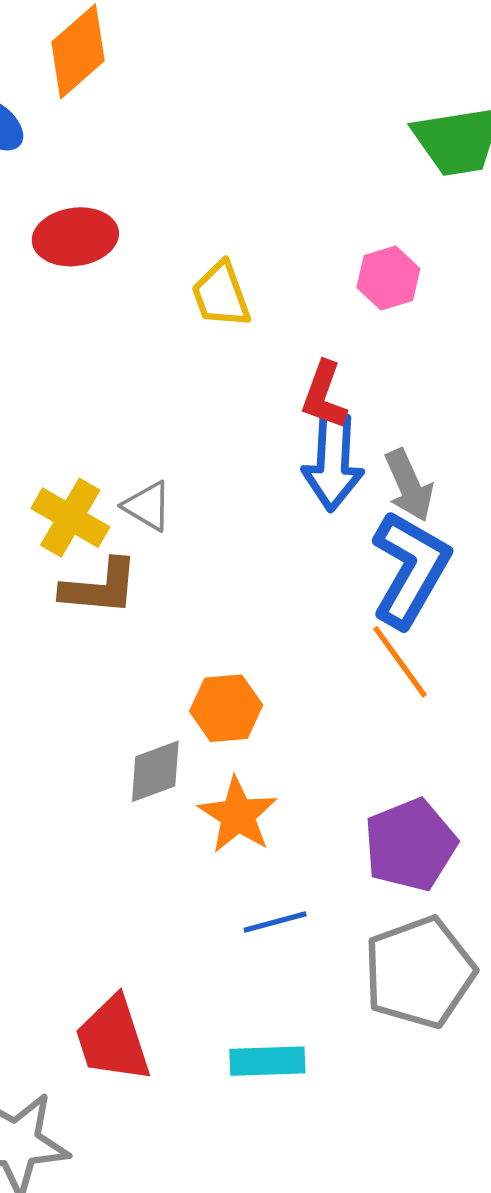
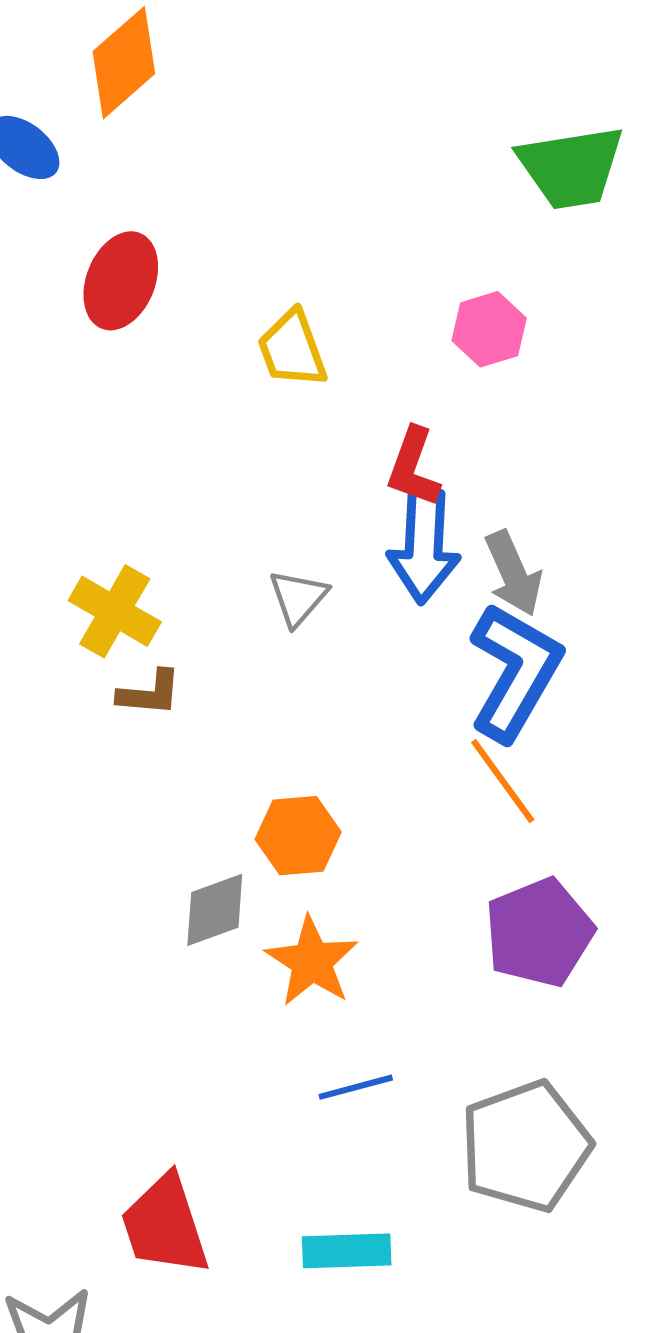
red ellipse: (75, 237) -> (121, 281), turned -60
gray triangle: (148, 506) -> (298, 598), moved, turned 40
brown L-shape: (100, 587) -> (150, 693), size x0.7
purple pentagon: (410, 845) -> (539, 933), moved

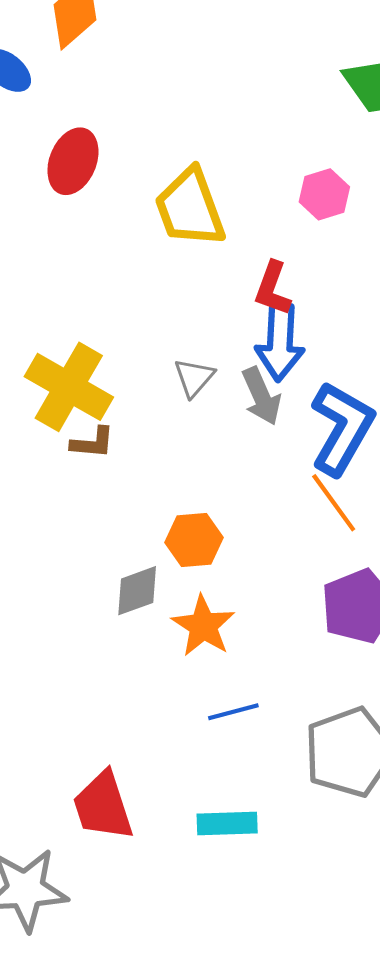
yellow trapezoid: (292, 349) -> (190, 208), size x1.5
gray arrow: (513, 573) -> (261, 396), moved
yellow cross: (115, 611) -> (69, 387), size x1.4

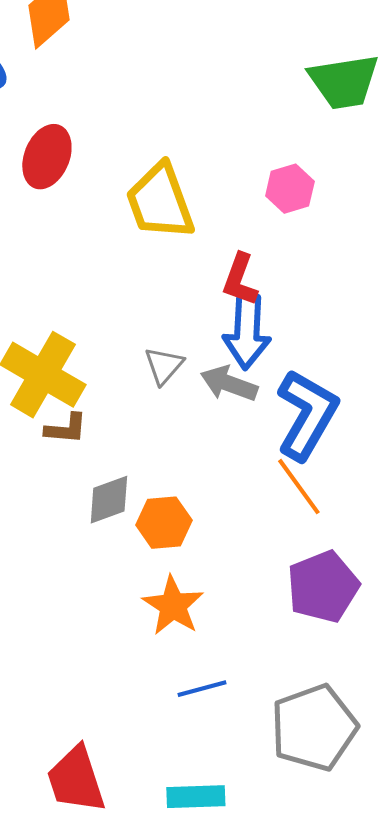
gray arrow: (261, 396) -> (229, 384), turned 134
gray diamond: (137, 591) -> (109, 500), moved

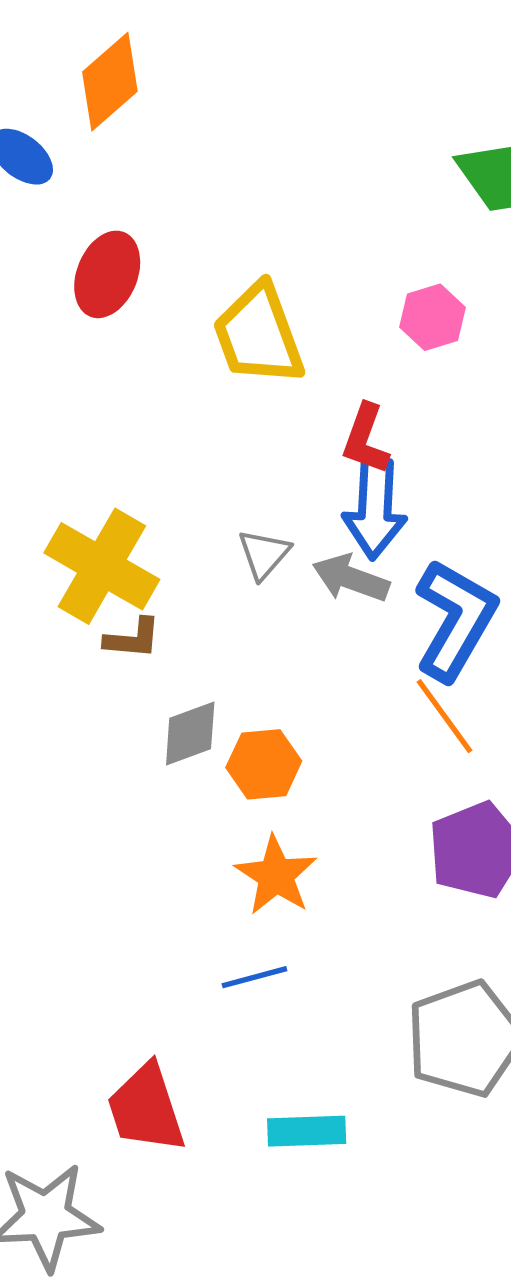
blue line: (202, 689) -> (254, 977), moved

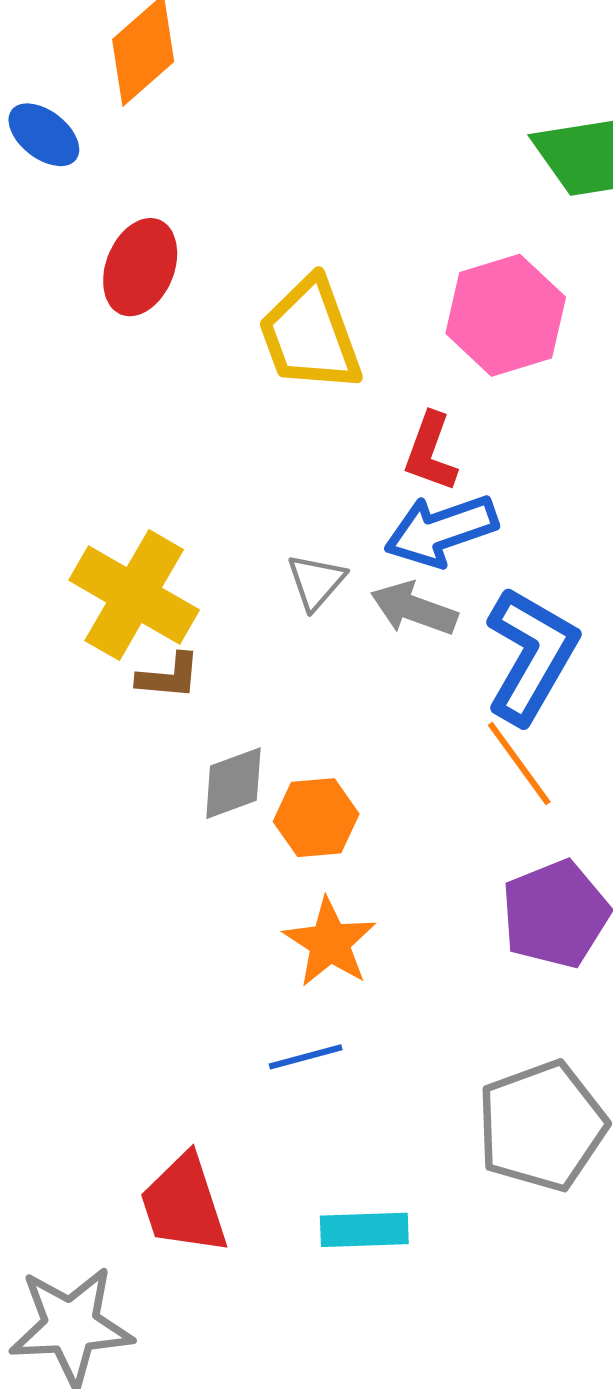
pink hexagon: (432, 317) -> (506, 315), size x1.6
blue arrow: (375, 509) -> (441, 530), turned 68

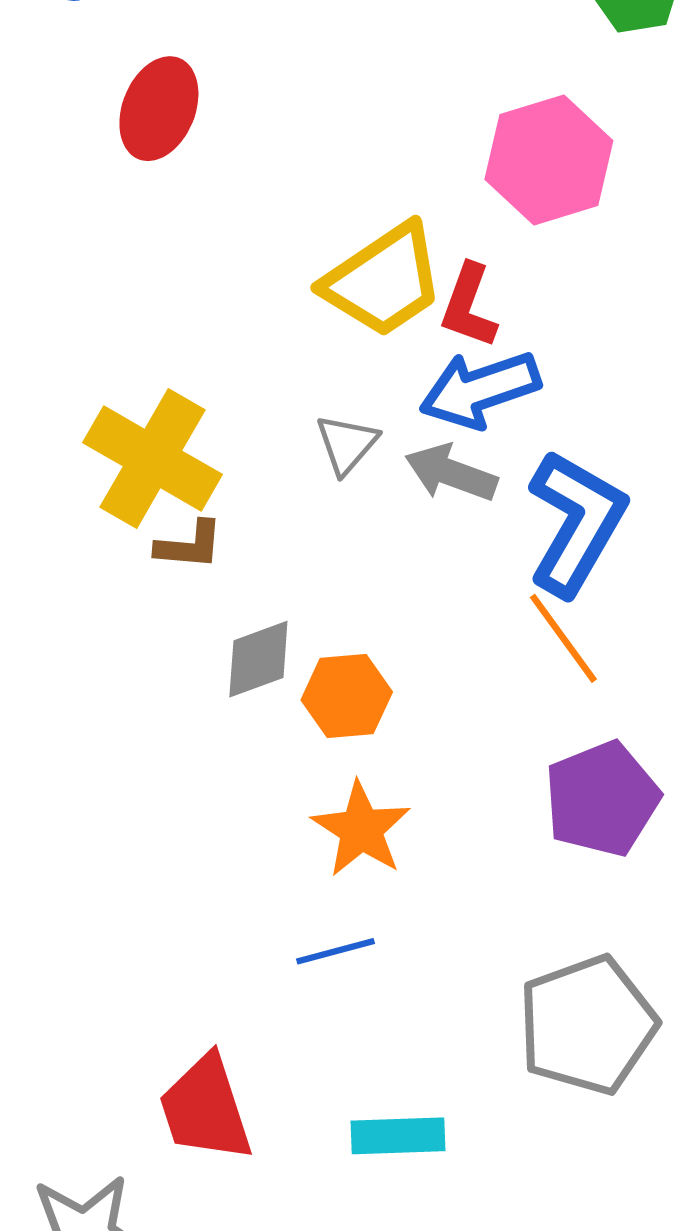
yellow trapezoid: (310, 335) -> (384, 280), moved, turned -104

